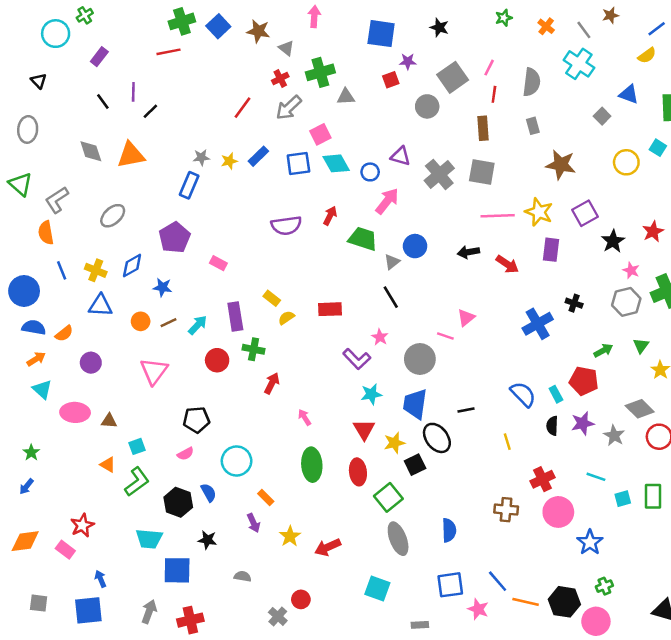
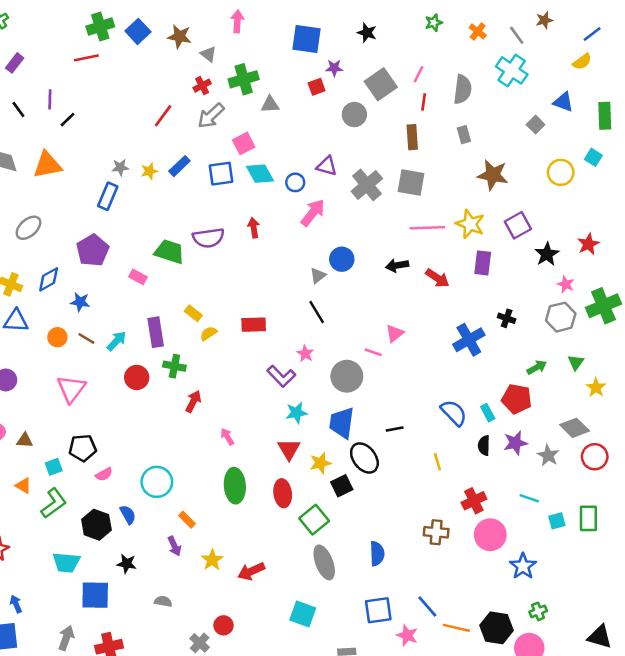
red arrow: (330, 216) -> (254, 228), turned -36
green trapezoid: (363, 239) -> (169, 252), moved
brown line: (169, 323) -> (86, 338), turned 56
black pentagon: (196, 420) -> (83, 448), moved

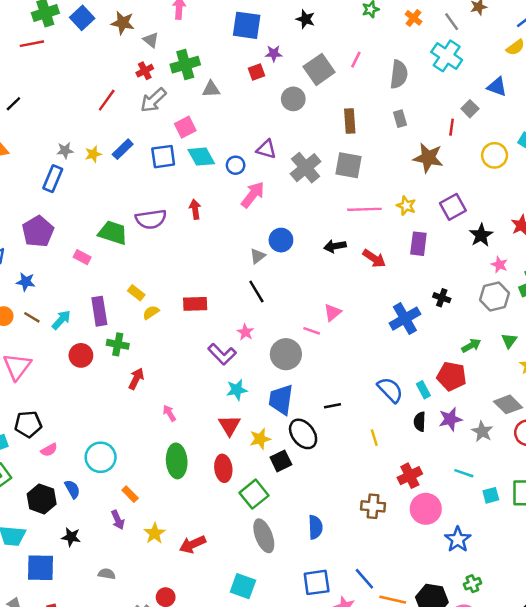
red line: (424, 102) -> (452, 127), moved
yellow star: (470, 224) -> (406, 206), size x0.7

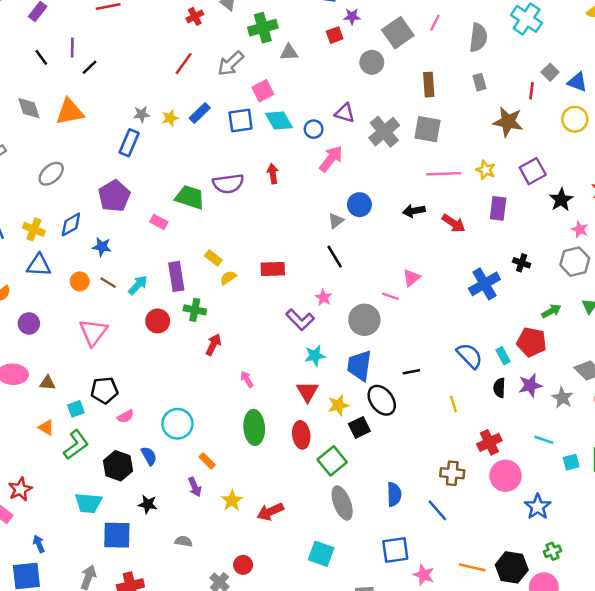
red cross: (145, 71) -> (195, 16), moved
blue triangle: (497, 87) -> (577, 82), moved
blue line: (364, 579) -> (437, 510), moved

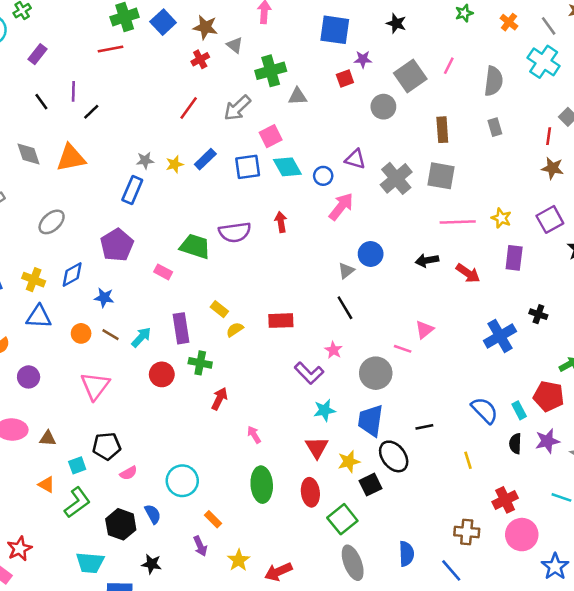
brown star: (508, 122) -> (552, 168), moved, size x0.7

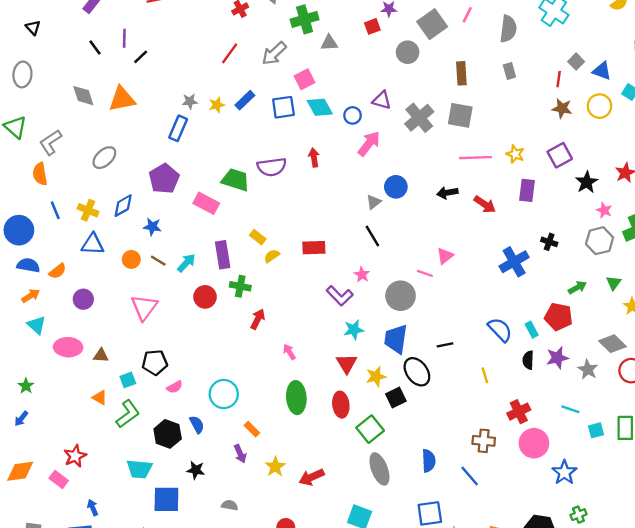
pink rectangle: (163, 272) -> (206, 203), size x1.5

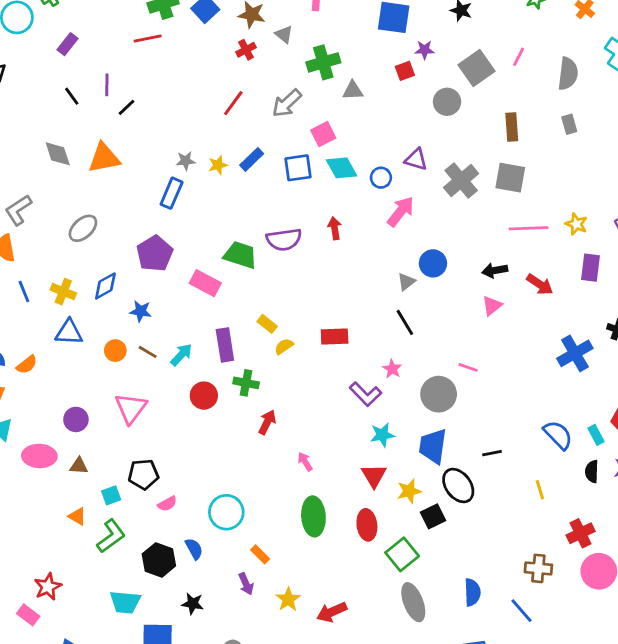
pink triangle: (445, 256) -> (492, 306), moved
purple circle: (83, 299) -> (76, 419), moved

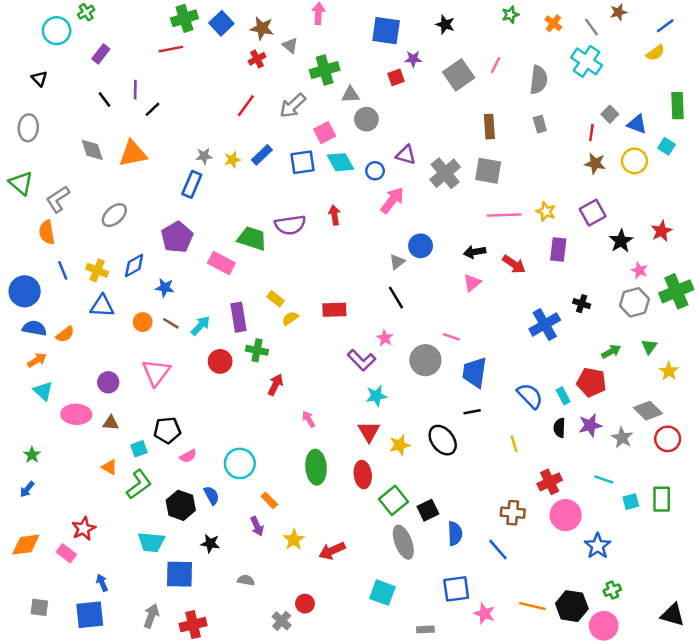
gray circle: (447, 102) -> (366, 119), moved
blue trapezoid: (433, 446) -> (475, 372), moved
black square: (433, 516) -> (428, 510), moved

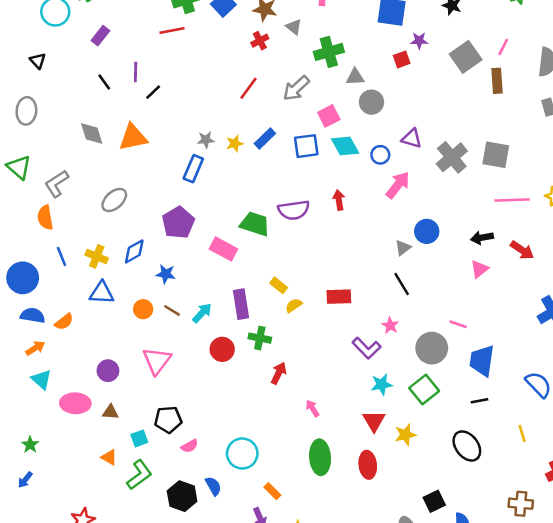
brown rectangle: (489, 127) -> (497, 81), moved
black ellipse: (443, 440) -> (467, 446), moved
green square: (393, 500) -> (424, 389), moved

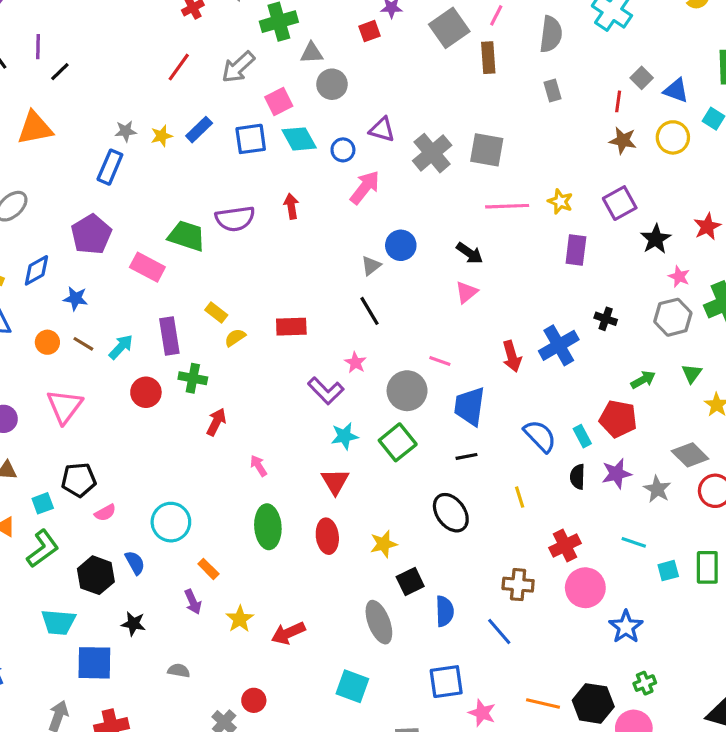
black arrow: (482, 238) -> (470, 253), turned -135
red arrow: (522, 250) -> (512, 356), moved, turned 40
yellow star: (405, 435) -> (384, 544), moved

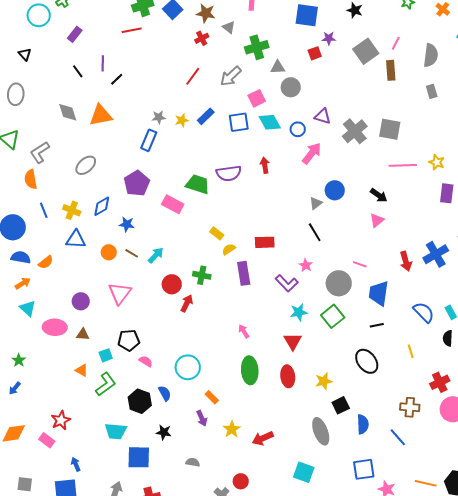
purple rectangle: (169, 336) -> (244, 273), moved
red arrow: (216, 422) -> (187, 303), moved
pink semicircle: (105, 513) -> (146, 361), turned -120

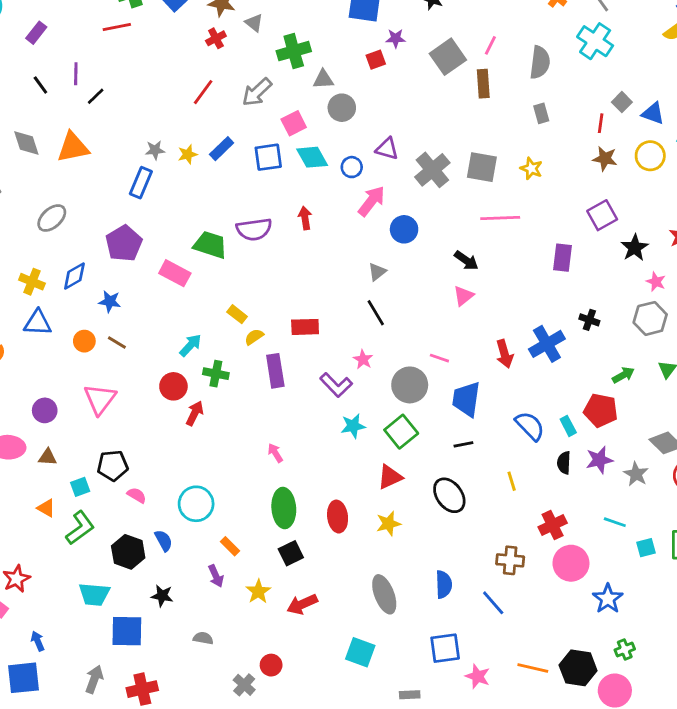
yellow star: (437, 162) -> (531, 168), moved
blue circle: (335, 190) -> (404, 229), moved
cyan arrow: (156, 255) -> (190, 345), moved
red triangle: (293, 341) -> (390, 477), moved, turned 36
black square: (341, 405) -> (291, 553), moved

